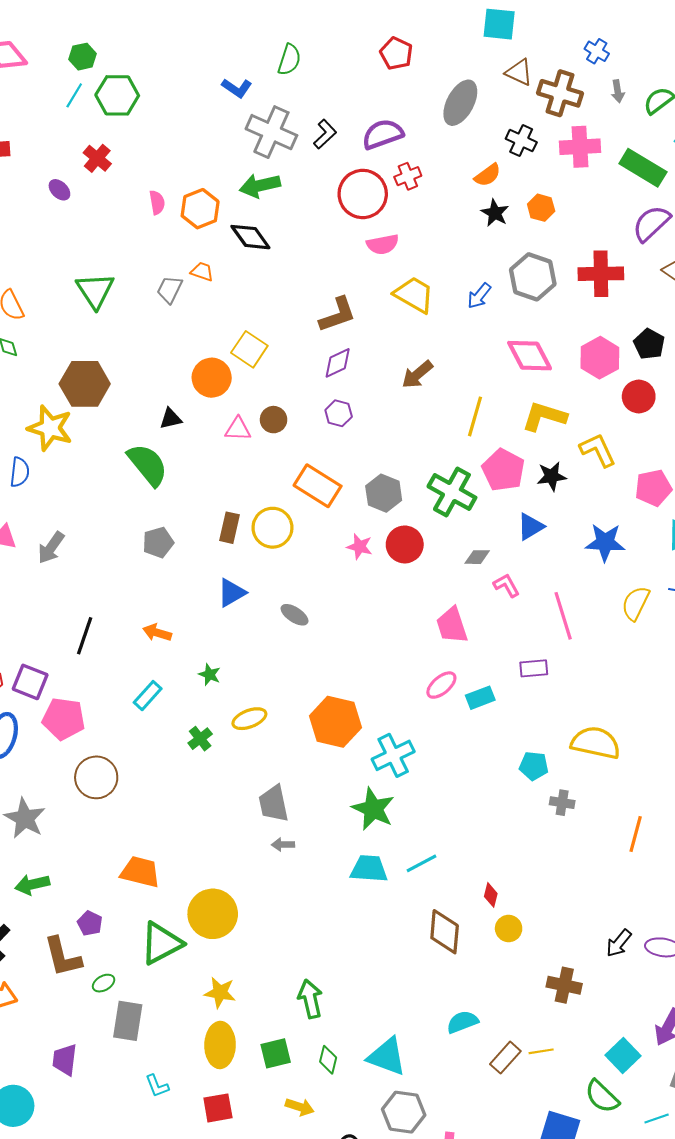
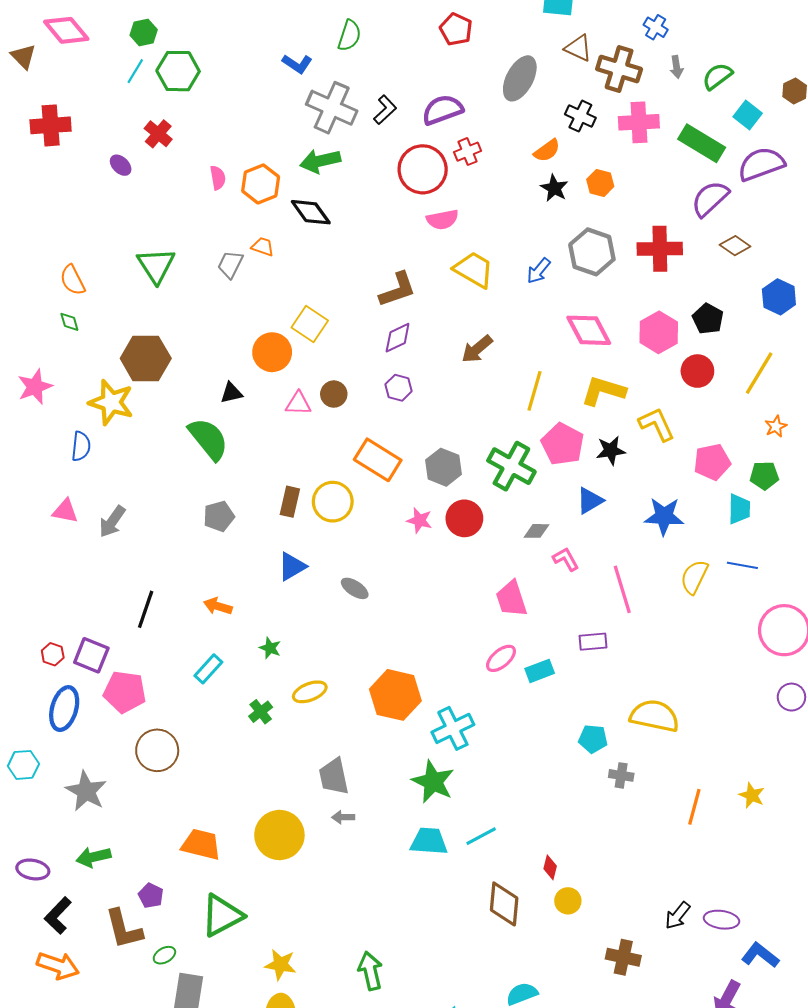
yellow circle: (213, 914) -> (279, 835), moved

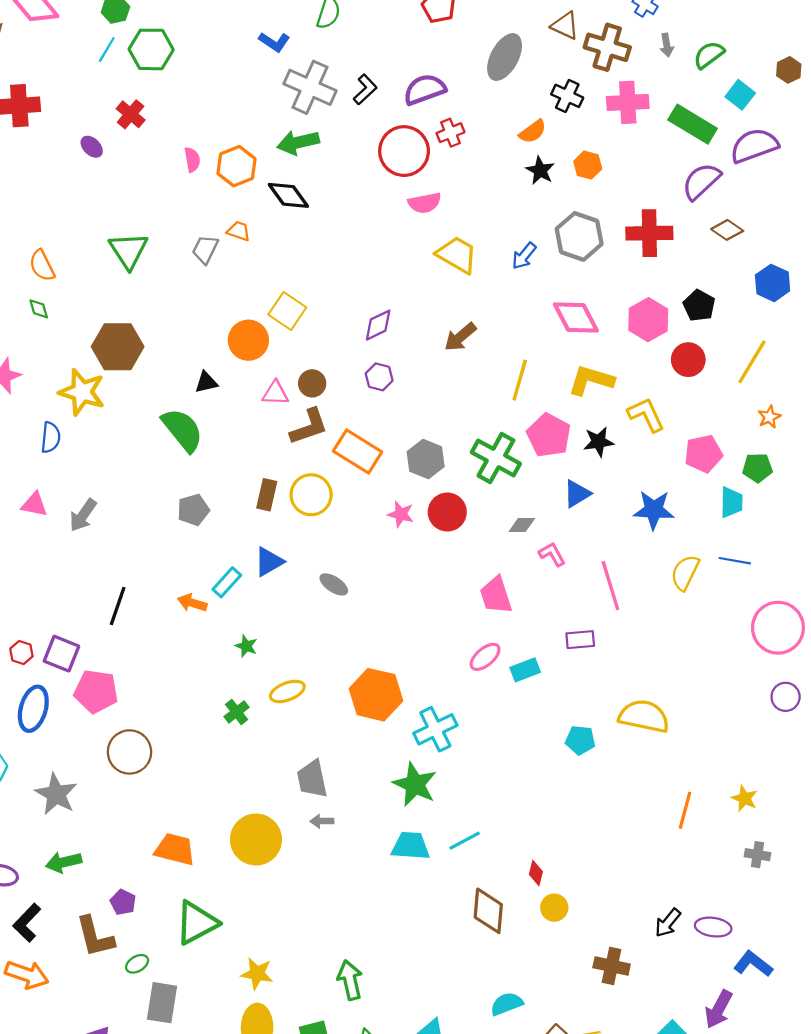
brown L-shape: (398, 290) -> (309, 427), moved
cyan rectangle: (208, 669) -> (227, 582), moved
gray cross: (621, 775) -> (757, 855), moved

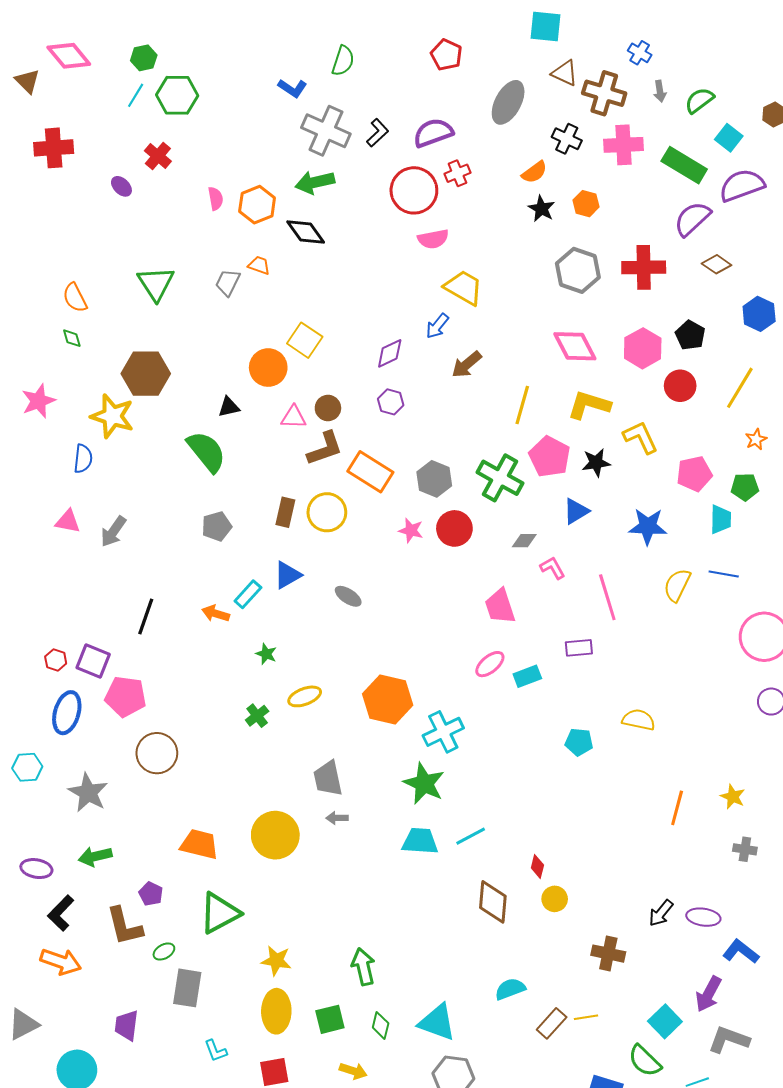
blue arrow: (524, 256) -> (437, 326), moved
yellow semicircle: (644, 716) -> (639, 720), size x0.7

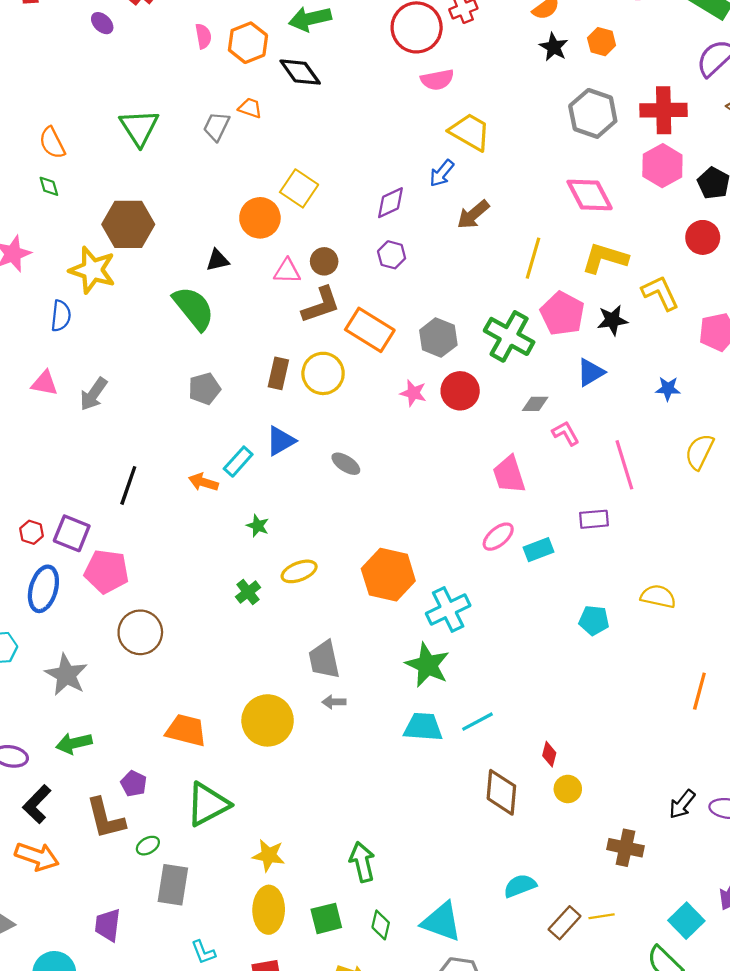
pink hexagon: (643, 348) -> (662, 166), moved
blue star: (648, 526) -> (668, 389), size x0.6

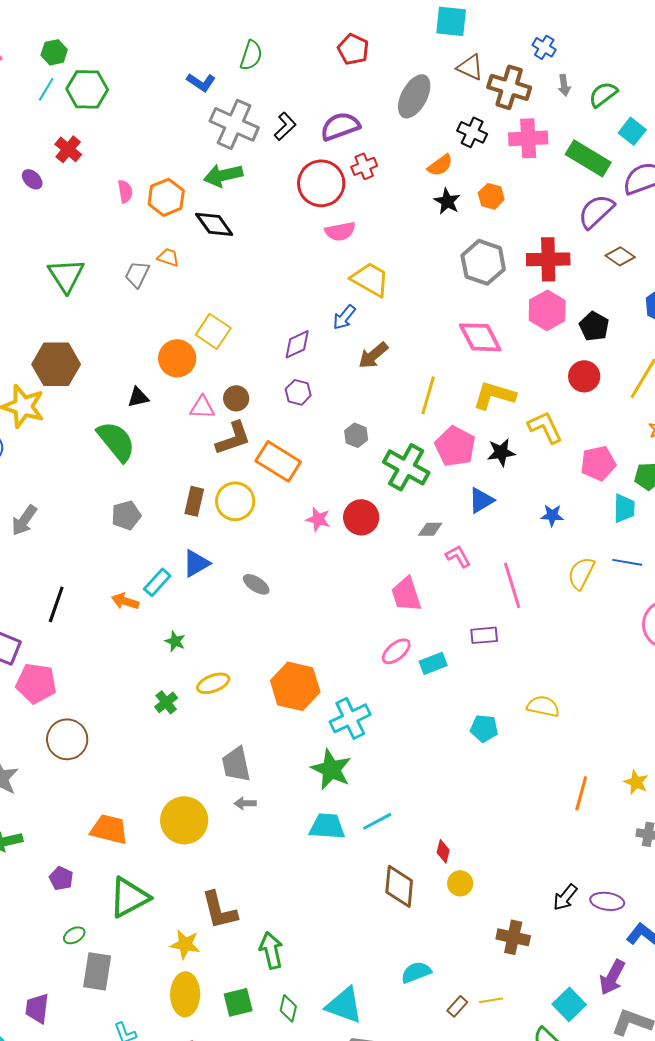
gray hexagon: (438, 338) -> (356, 435), moved, size x0.7
brown L-shape: (105, 818) -> (219, 910), moved
brown rectangle: (565, 923) -> (457, 1006), size x0.7

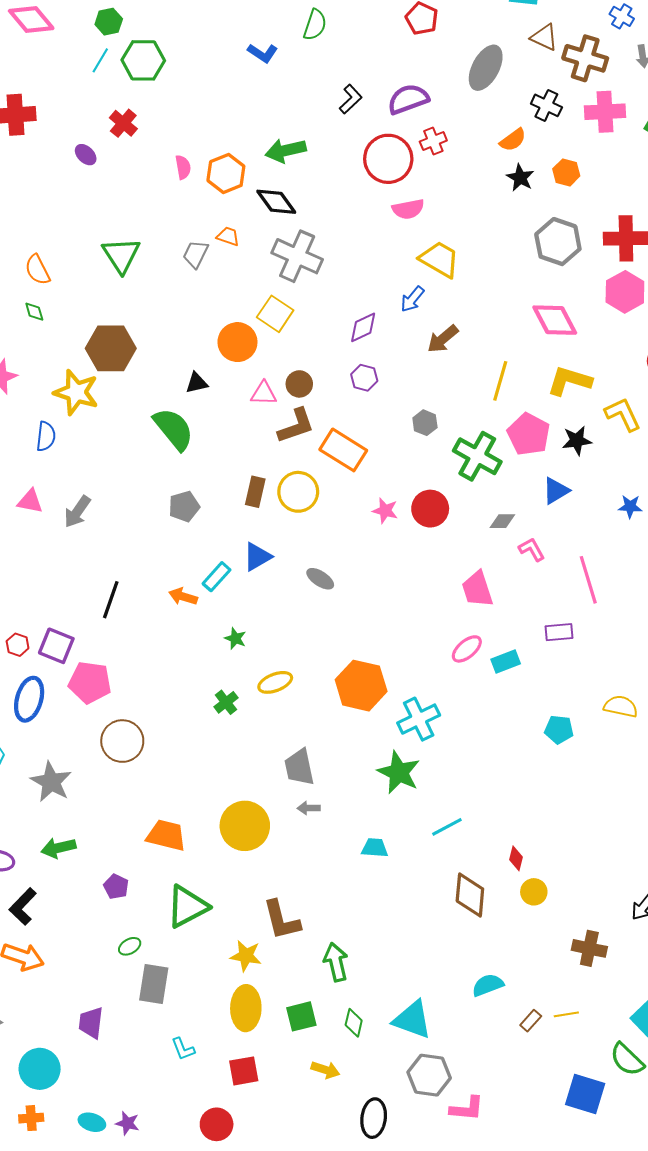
gray cross: (234, 124) -> (297, 256), moved
cyan trapezoid: (327, 826) -> (375, 848), moved, size x0.7

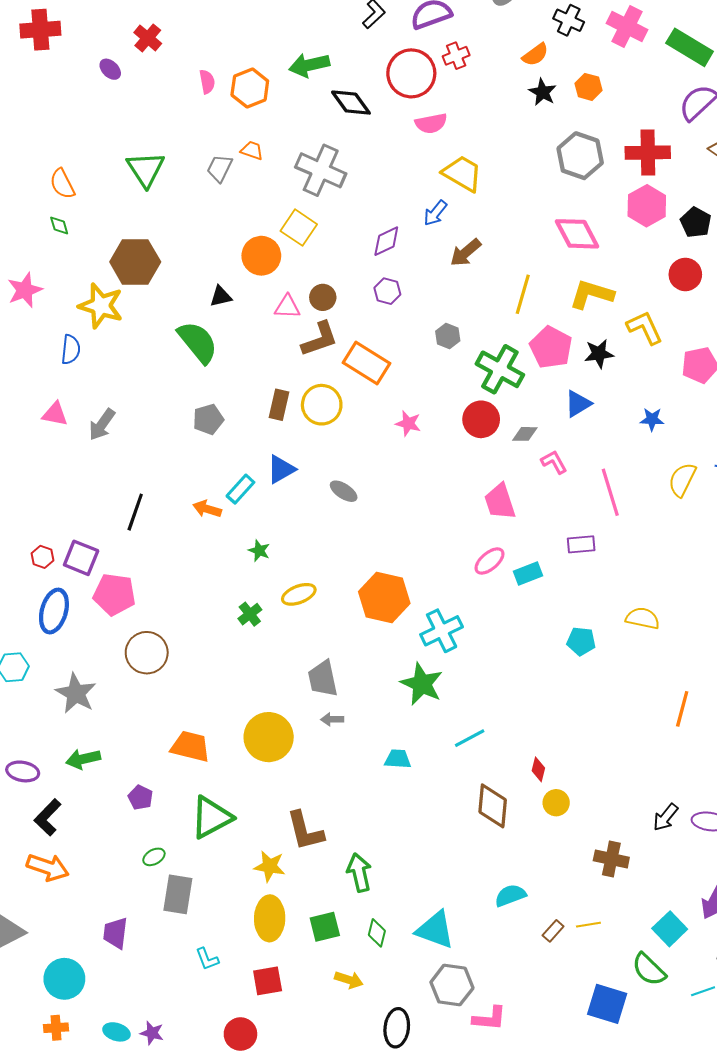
pink cross: (605, 112) -> (627, 27), turned 30
black diamond: (276, 202) -> (351, 103), moved
red circle: (430, 509) -> (481, 419), moved

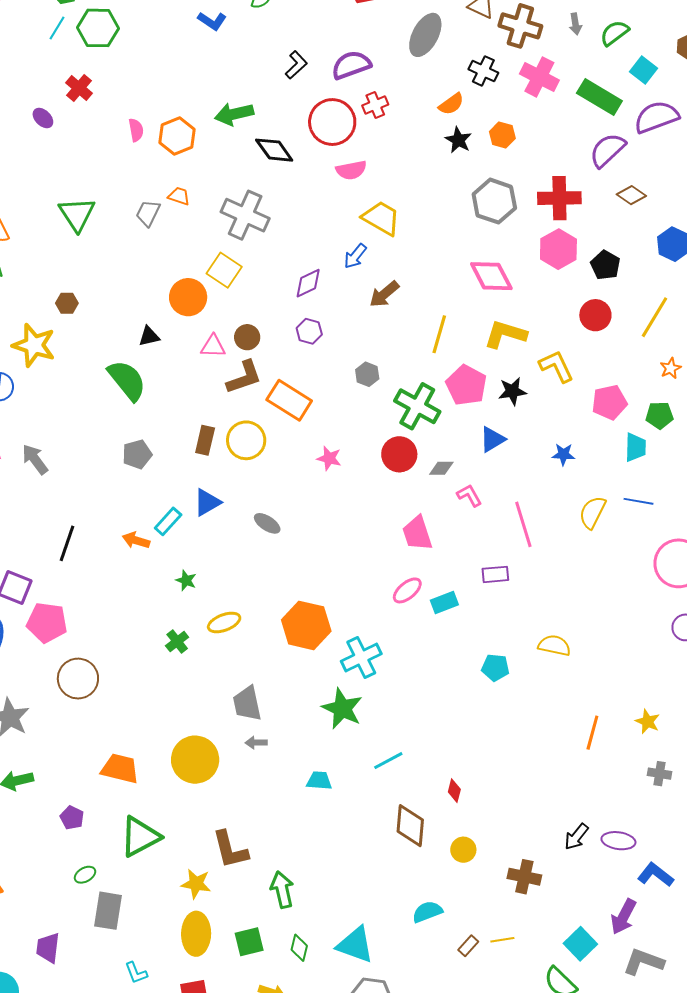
brown hexagon: (135, 262) -> (67, 303), size x0.5
gray arrow: (102, 425) -> (35, 459), turned 108
yellow circle: (556, 803) -> (463, 850), moved

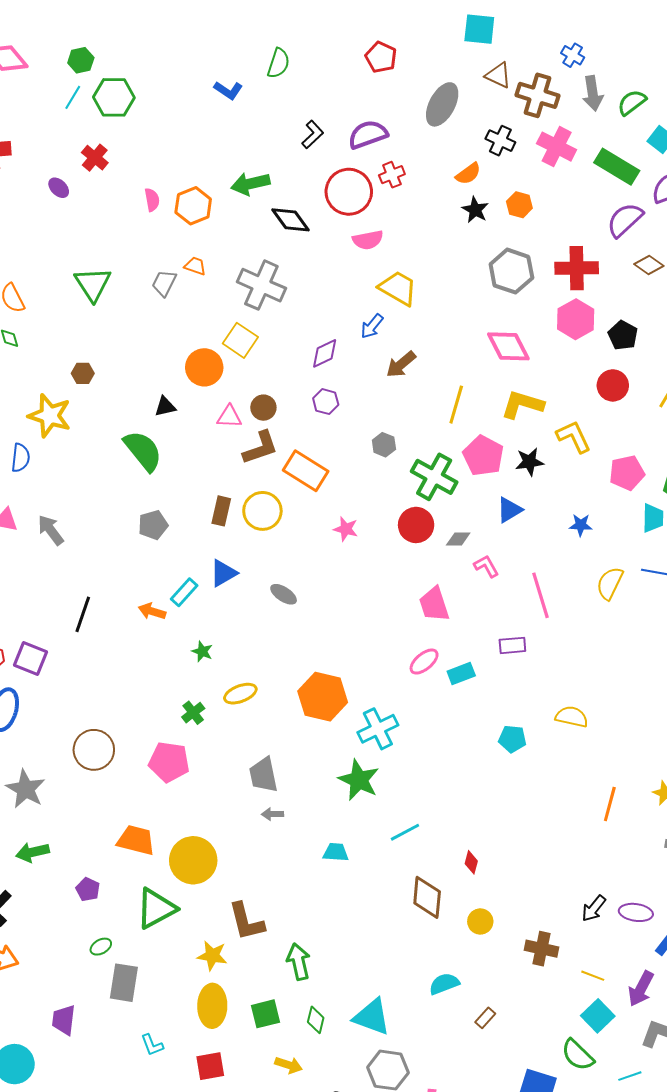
gray arrow: (575, 24) -> (593, 93), size x1.6
pink pentagon: (47, 622) -> (169, 762), moved
yellow circle: (195, 760) -> (193, 860), moved
yellow line: (502, 940) -> (593, 976), moved, turned 30

